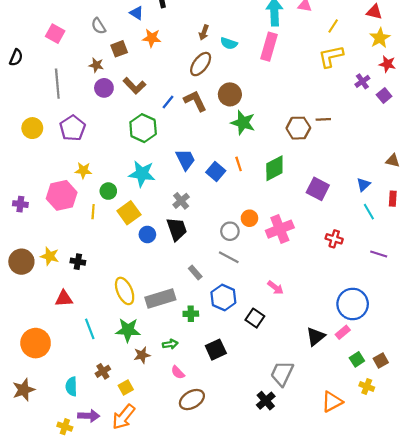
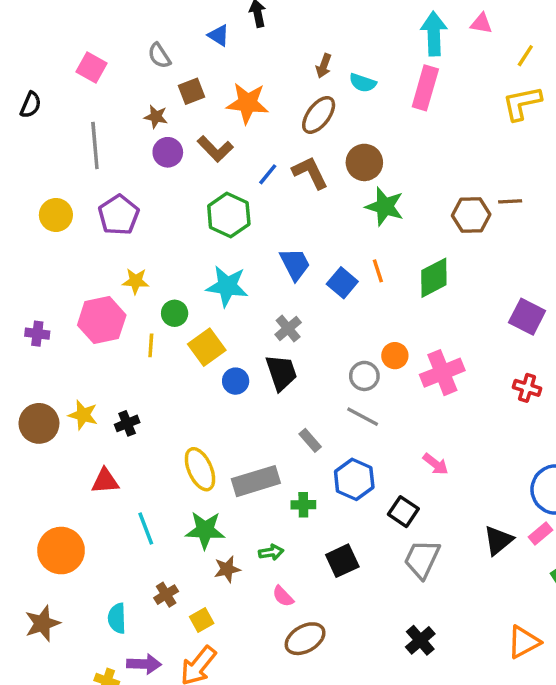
orange star: (152, 38) -> (247, 103), moved, size x1.4
purple square: (318, 189) -> (527, 317), moved
black cross: (78, 262) -> (127, 423), turned -32
gray trapezoid: (282, 373) -> (422, 559), moved

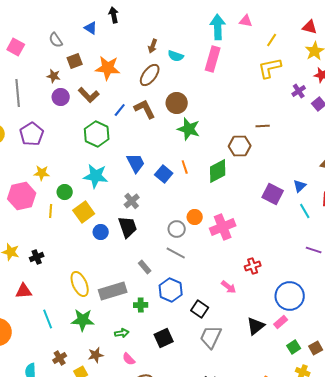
brown hexagon: (471, 215) -> (240, 146), moved
red cross: (527, 388) -> (253, 266), moved, turned -35
pink arrow: (436, 464) -> (229, 287), moved
brown star: (227, 569) -> (96, 355), moved

